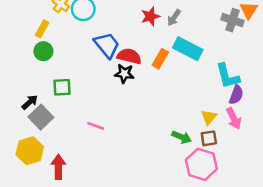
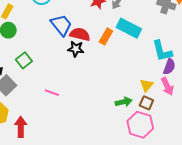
green square: (62, 87) -> (24, 60), turned -35
green arrow: (181, 137) -> (124, 102), turned -35
brown square: (209, 138) -> (146, 103), turned 32

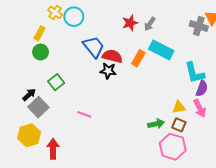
yellow triangle: (146, 85) -> (179, 107), turned 40

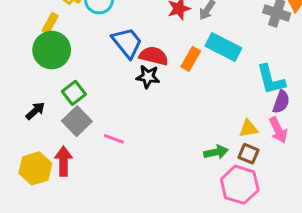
green circle: (41, 52) -> (52, 50), size x1.6
gray square: (38, 107) -> (77, 121), moved
red arrow: (53, 149) -> (63, 161), moved

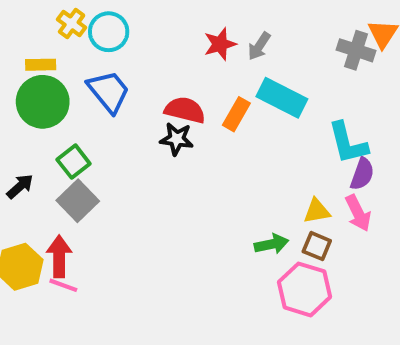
yellow rectangle: (50, 23) -> (41, 65), turned 60
blue trapezoid: (127, 43) -> (109, 92), moved
pink line: (114, 139) -> (63, 285), moved

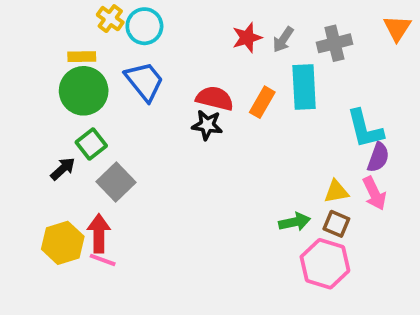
gray cross: (356, 50) -> (334, 43), moved, turned -32
cyan rectangle: (282, 98) -> (304, 87), turned 60
green square: (74, 162) -> (91, 144), moved

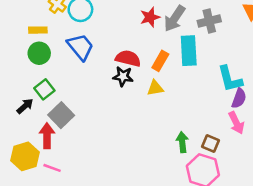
gray arrow: (283, 39) -> (174, 18), size x1.5
green circle: (84, 91) -> (39, 53), size x0.7
yellow triangle: (336, 192) -> (155, 88), moved
green arrow: (295, 222) -> (182, 142), turned -84
red arrow: (99, 233) -> (47, 136), moved

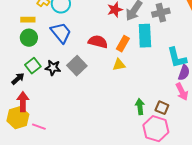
black star: (123, 76) -> (53, 68), moved
gray square: (61, 115) -> (77, 66), moved
red arrow: (47, 136) -> (23, 102), moved

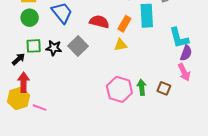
green square: (33, 66) -> (34, 46), turned 35
pink hexagon: (156, 129) -> (119, 89), moved

